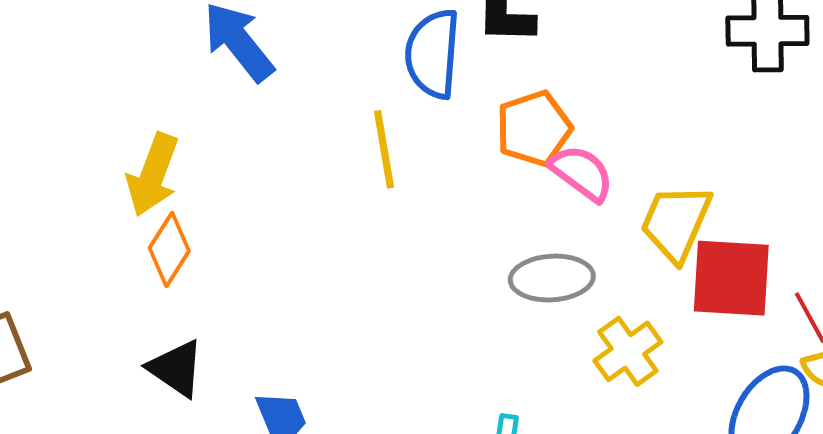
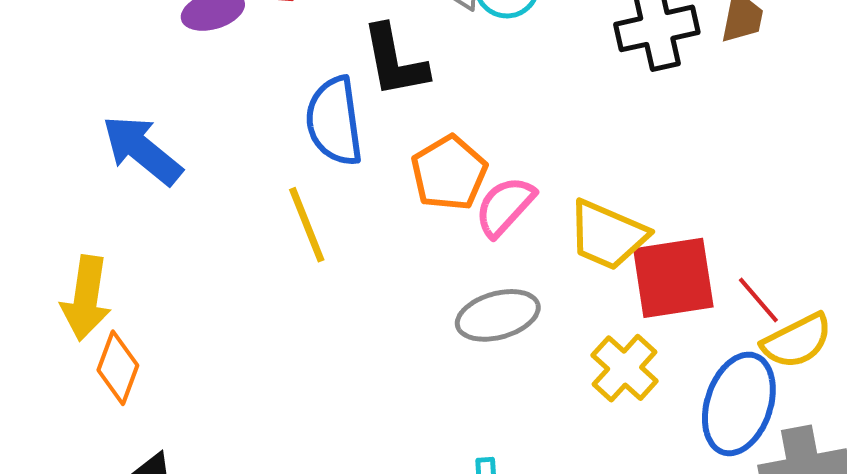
pink semicircle: (582, 173) -> (505, 206), turned -72
yellow trapezoid: (676, 223) -> (608, 235), turned -78
yellow cross: (628, 351) -> (625, 368), moved

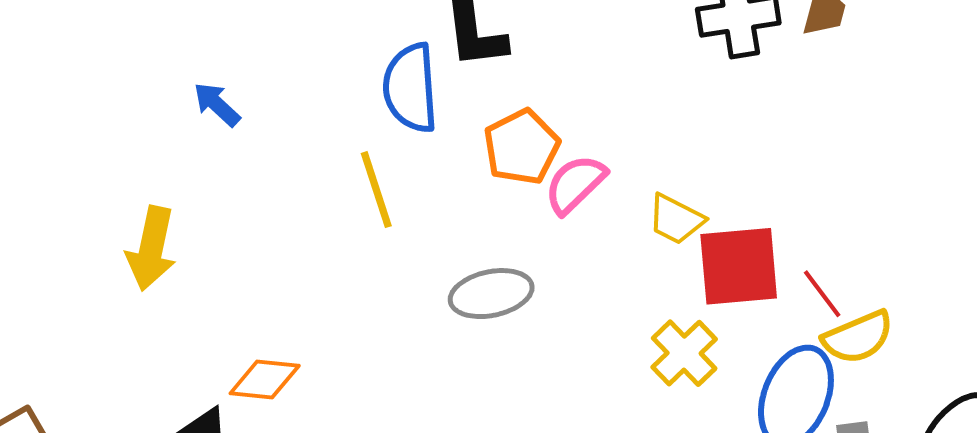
blue arrow: (142, 150) -> (217, 104), size x0.6
yellow trapezoid: (608, 235) -> (676, 219), size x0.7
gray ellipse: (498, 315) -> (491, 294), moved
orange diamond: (118, 368) -> (265, 380), moved, turned 72

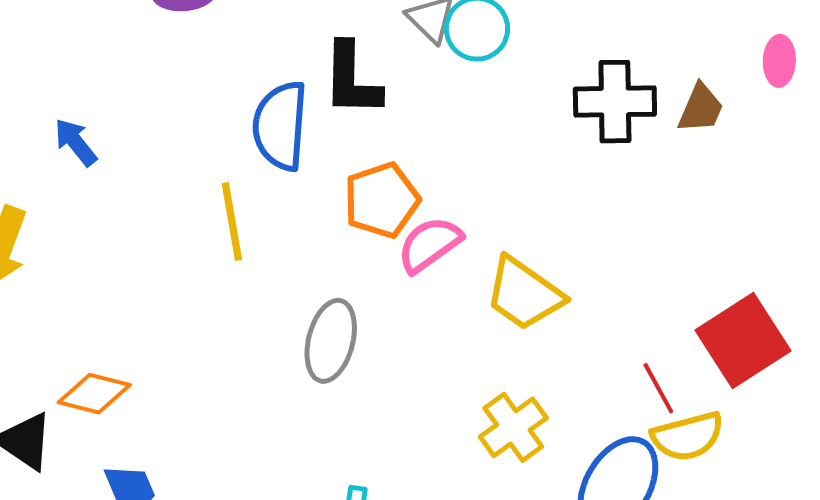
blue arrow: (217, 104) -> (76, 142), moved
yellow trapezoid: (676, 219) -> (524, 294), size x1.4
red square: (739, 266) -> (743, 340), moved, turned -36
gray ellipse: (491, 294) -> (331, 341), turned -72

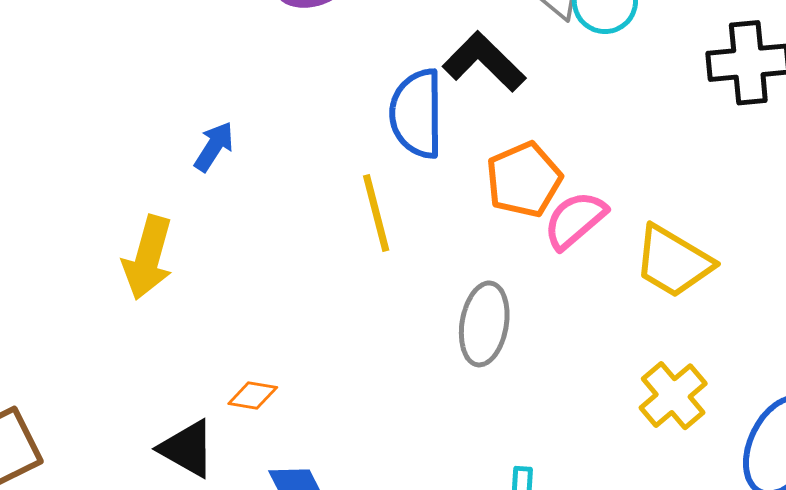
black L-shape: (352, 79) -> (484, 62), turned 138
blue arrow: (76, 142) -> (214, 147), turned 76
orange diamond: (94, 394) -> (253, 396), size x0.7

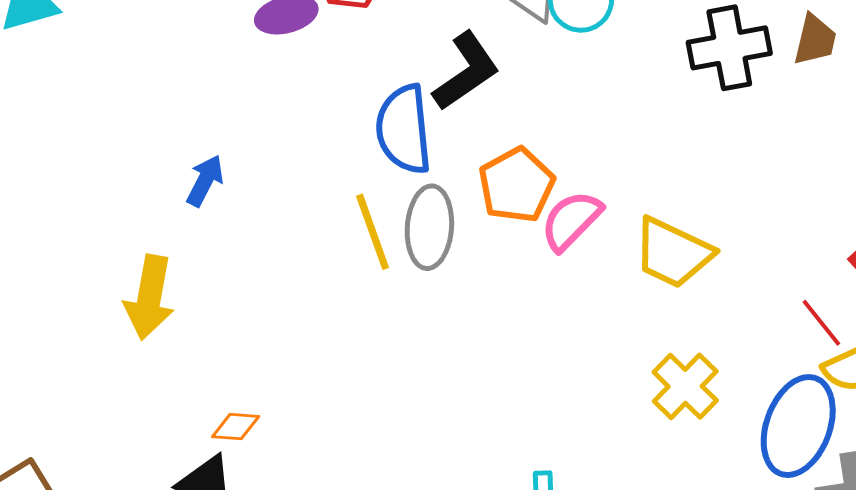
black L-shape: (484, 62) -> (466, 71), turned 106
gray ellipse: (484, 324) -> (429, 227), moved
orange diamond: (253, 396) -> (236, 427), moved

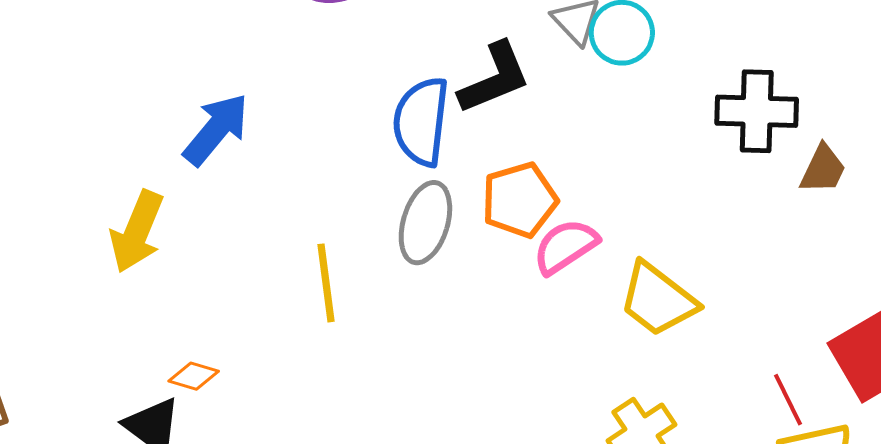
brown trapezoid: (815, 40) -> (823, 169), moved
blue arrow: (205, 181) -> (216, 129), size x1.5
yellow line: (373, 232) -> (326, 283), moved

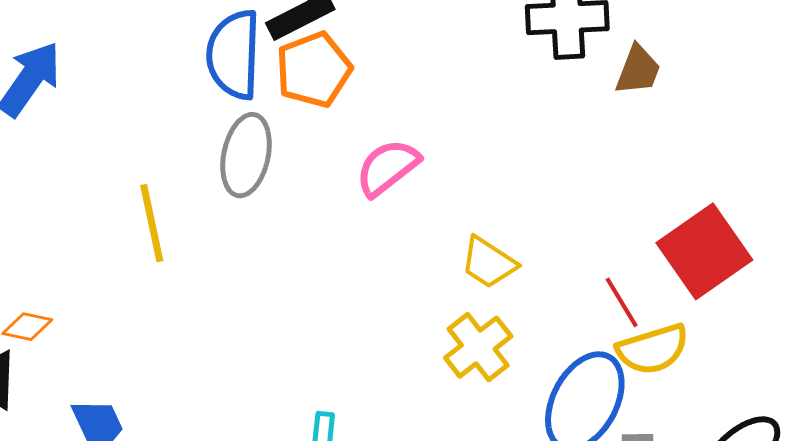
orange pentagon: (520, 200) -> (314, 70), moved
yellow trapezoid: (658, 299) -> (489, 263), moved, size x0.7

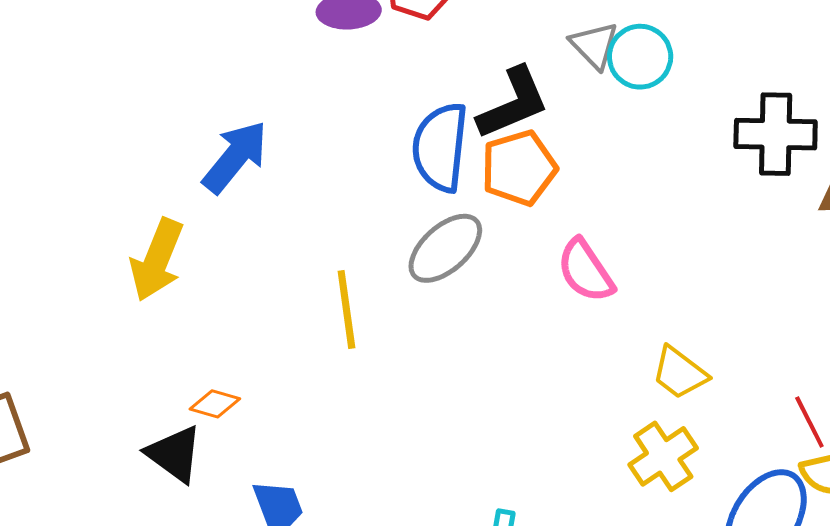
gray ellipse: (246, 155) -> (445, 248), turned 32
pink semicircle: (387, 167) -> (586, 271), turned -90

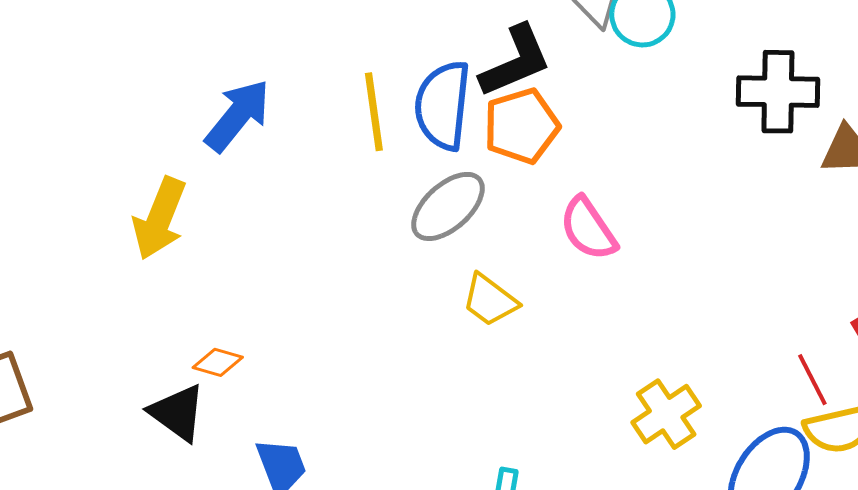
yellow line: (346, 309) -> (374, 112), moved
yellow trapezoid: (680, 373) -> (490, 300), moved

